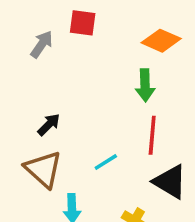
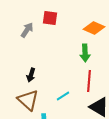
black arrow: (49, 125) -> (31, 75), turned 152

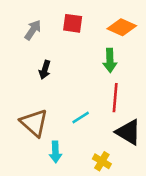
red square: (50, 18) -> (73, 23), moved
black arrow: (31, 75) -> (45, 70), moved

